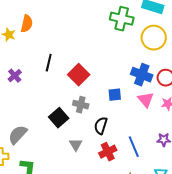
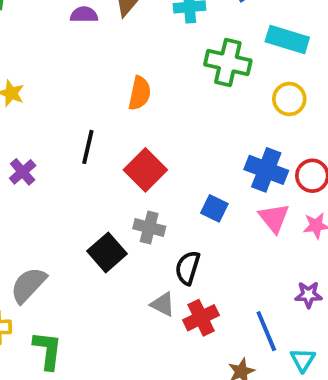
orange semicircle: (27, 24) -> (140, 93), moved
yellow circle: (154, 38) -> (289, 99), size x0.7
blue square: (115, 95) -> (214, 208), turned 32
gray triangle: (76, 145) -> (163, 304), moved, turned -32
blue line: (134, 147) -> (266, 331), moved

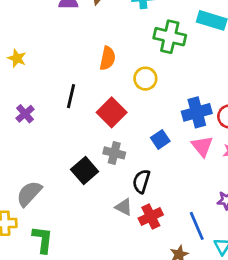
yellow circle: (289, 99) -> (145, 79), moved
blue cross: (266, 170) -> (197, 112), turned -36
blue square: (214, 208) -> (160, 139), turned 30

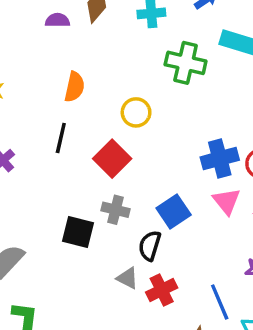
orange semicircle: (108, 58) -> (75, 87), moved
yellow circle: (145, 79) -> (136, 112), moved
blue square: (160, 139) -> (174, 211), moved, size x1.4
black square: (85, 171) -> (78, 232), turned -35

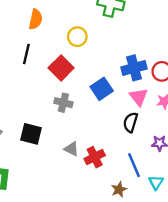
blue square: (174, 211) -> (102, 89), moved
black square: (78, 232) -> (31, 134), moved
black semicircle: (150, 246) -> (131, 122), moved

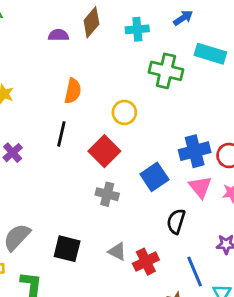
black semicircle: (131, 122) -> (176, 221), moved
black square: (31, 134) -> (67, 249), moved

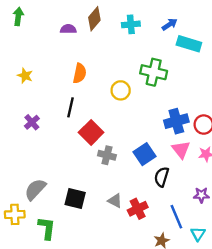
blue arrow: (183, 18) -> (170, 24), moved
green cross: (166, 71) -> (154, 72), moved
red square: (104, 151) -> (91, 132), moved
blue square: (154, 177) -> (145, 154), moved

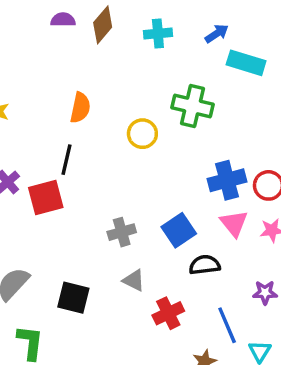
purple semicircle: (68, 29) -> (63, 20), moved
red square: (91, 132) -> (46, 198), moved, turned 30
gray cross: (107, 155) -> (122, 232), turned -30
black semicircle: (162, 177) -> (205, 265), turned 66
gray triangle: (115, 201) -> (134, 280), moved

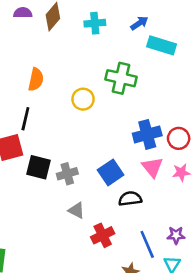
purple star: (265, 292) -> (176, 235), moved
black square: (73, 298) -> (38, 167), moved

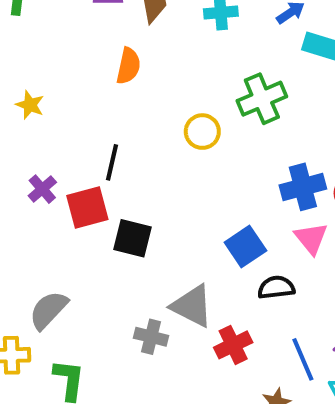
green cross: (121, 78) -> (262, 99), turned -36
orange semicircle: (36, 79) -> (128, 66), moved
gray cross: (67, 174) -> (151, 337), moved, turned 30
gray triangle: (76, 210) -> (192, 306), size x1.6

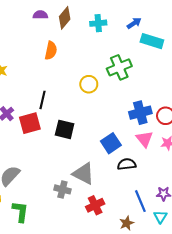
black square: (133, 238) -> (65, 129), moved
red cross: (233, 345) -> (95, 205), moved

